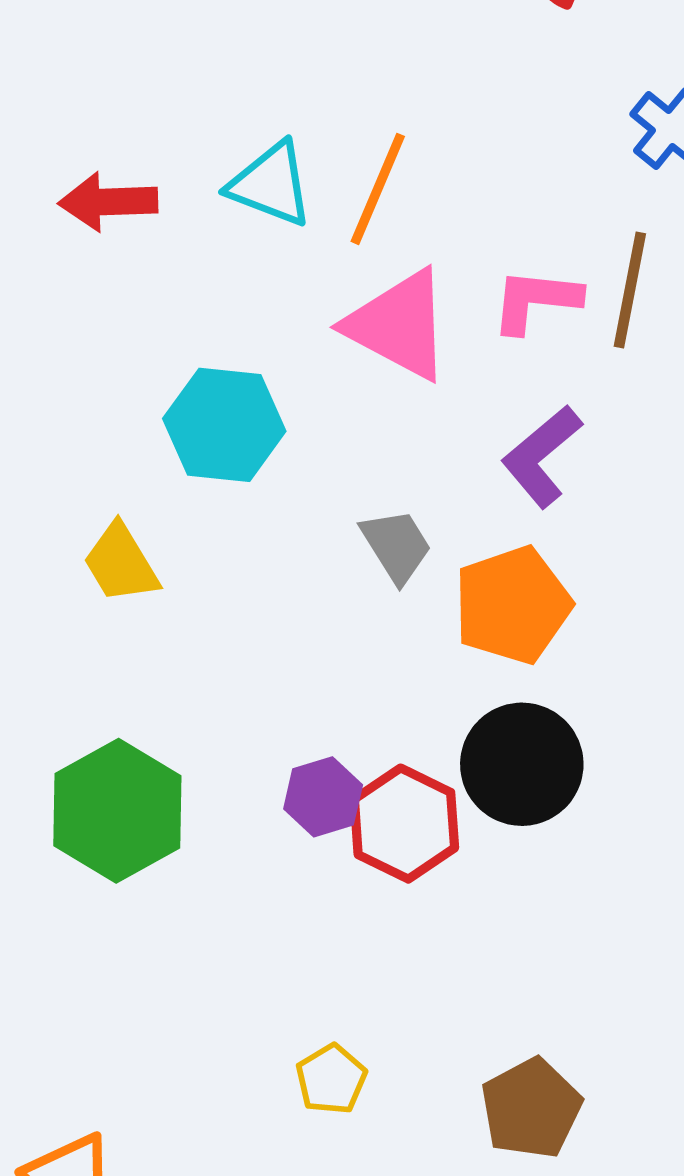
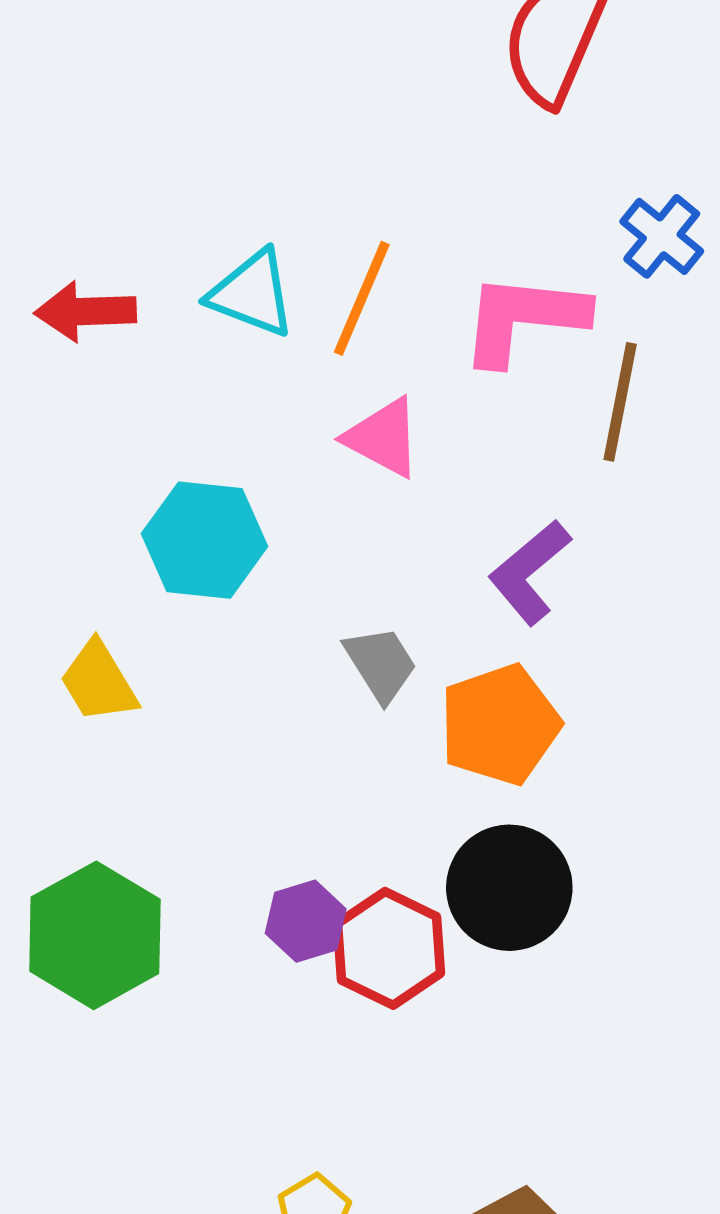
pink L-shape: (536, 301) -> (524, 319), moved, size x1.4
pink triangle: (399, 325) -> (383, 438), size x0.7

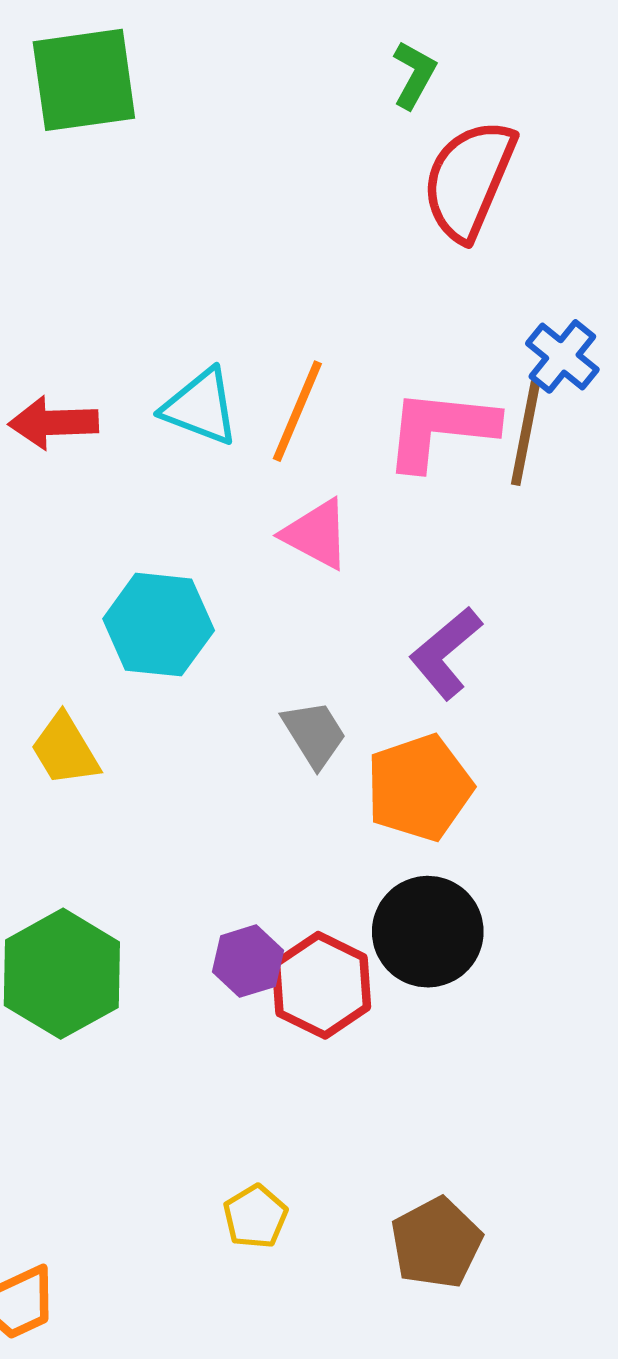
brown line: (620, 402) -> (526, 433), moved

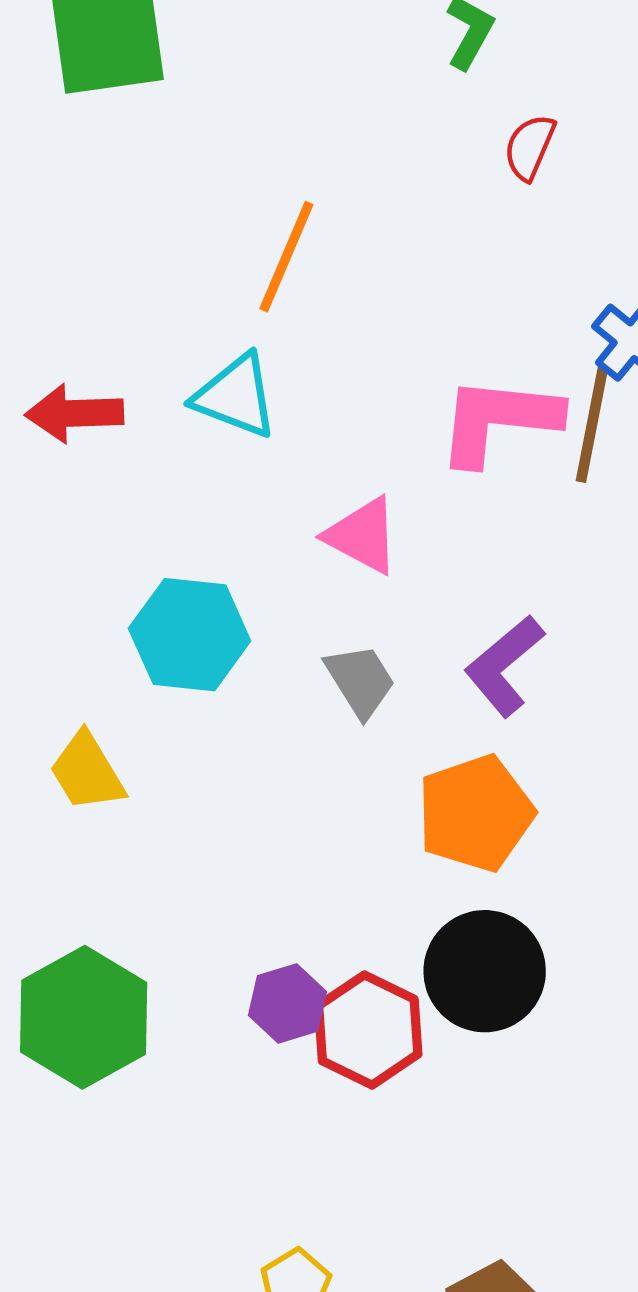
red semicircle: (469, 180) -> (530, 147), size x0.5
orange line: (297, 411) -> (286, 257), moved
gray trapezoid: (314, 734) -> (360, 681), moved

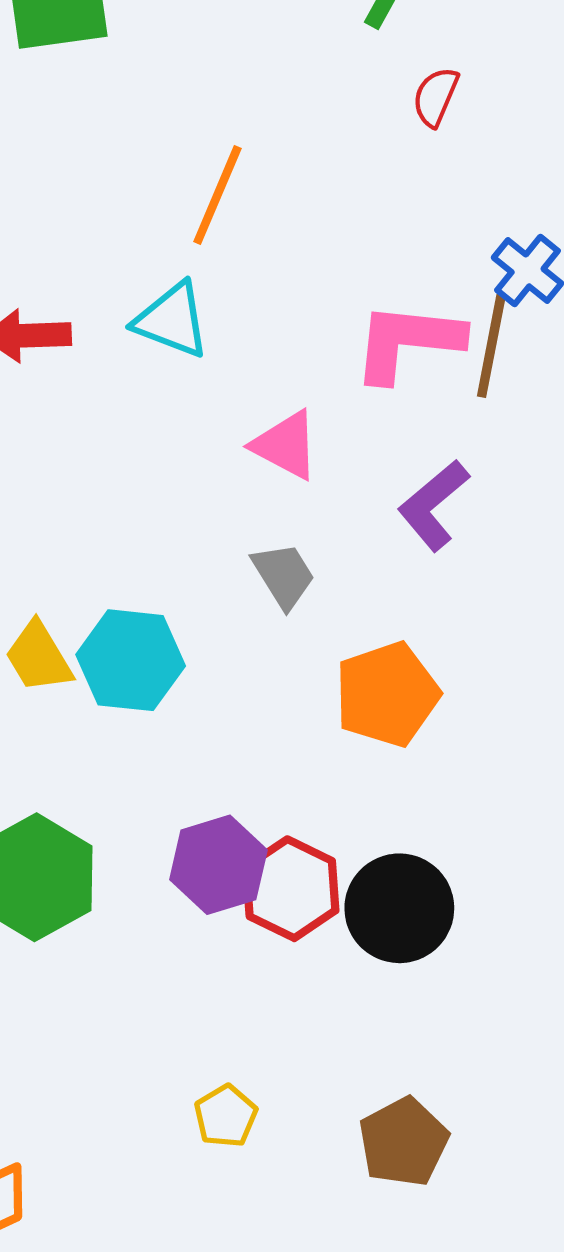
cyan hexagon: (190, 635) -> (131, 660), moved
purple L-shape: (504, 666) -> (433, 505), moved
black circle: (485, 971) -> (399, 908), moved
purple hexagon: (288, 1003) -> (218, 865), size x1.4

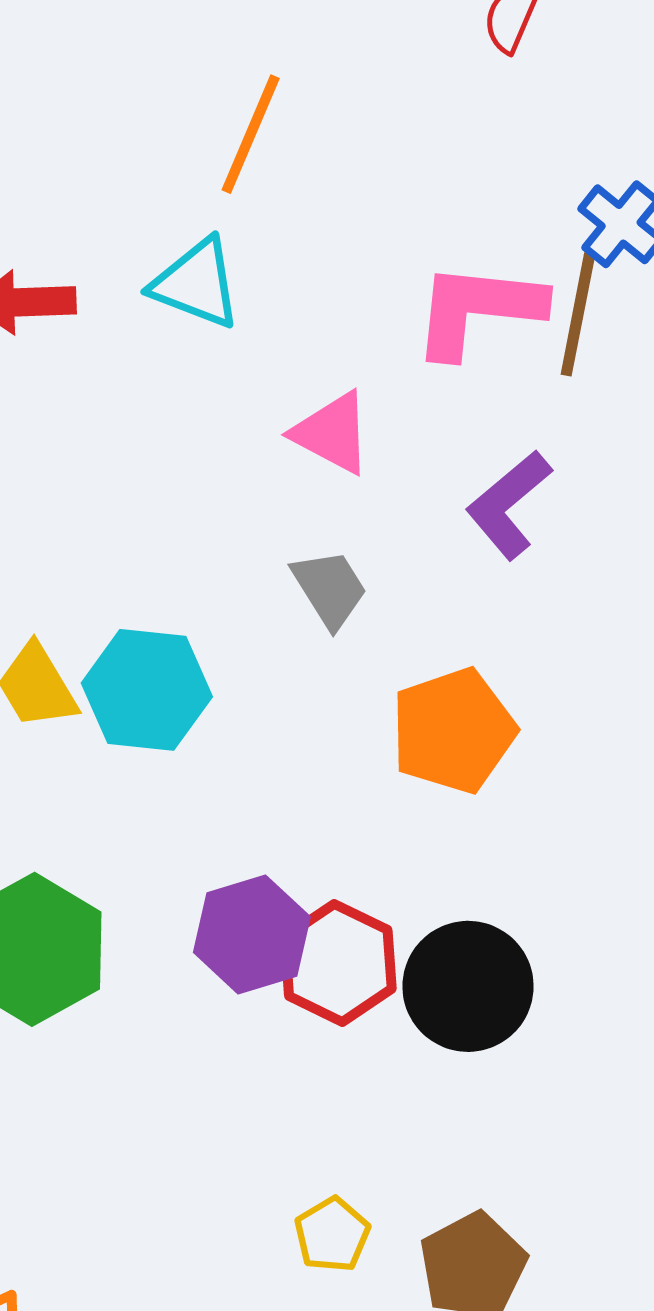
yellow pentagon: (226, 1116) -> (332, 1235), moved

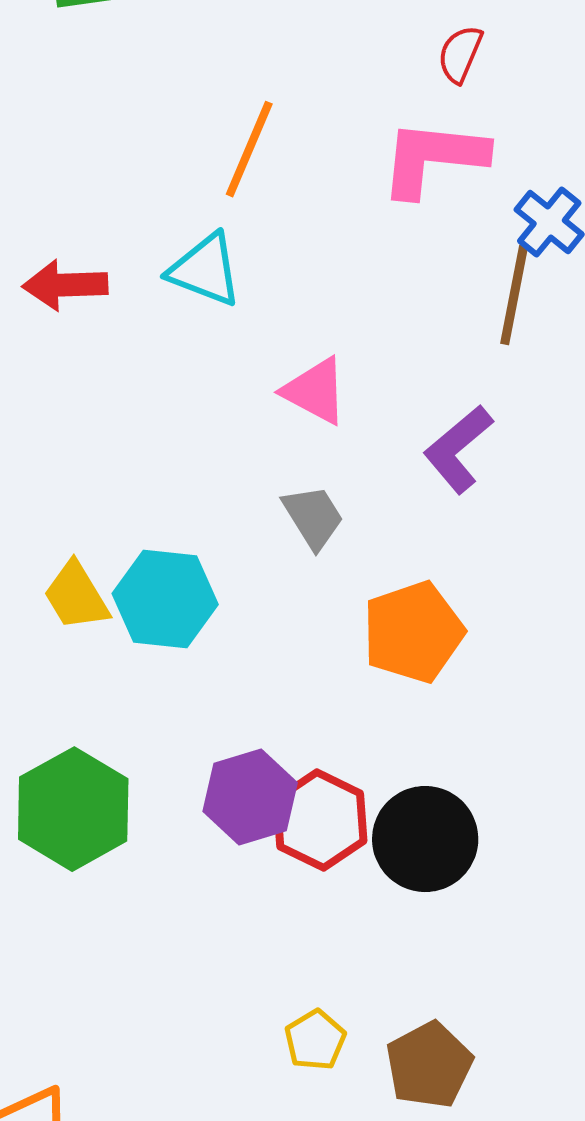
pink L-shape: (478, 309) -> (433, 158), moved

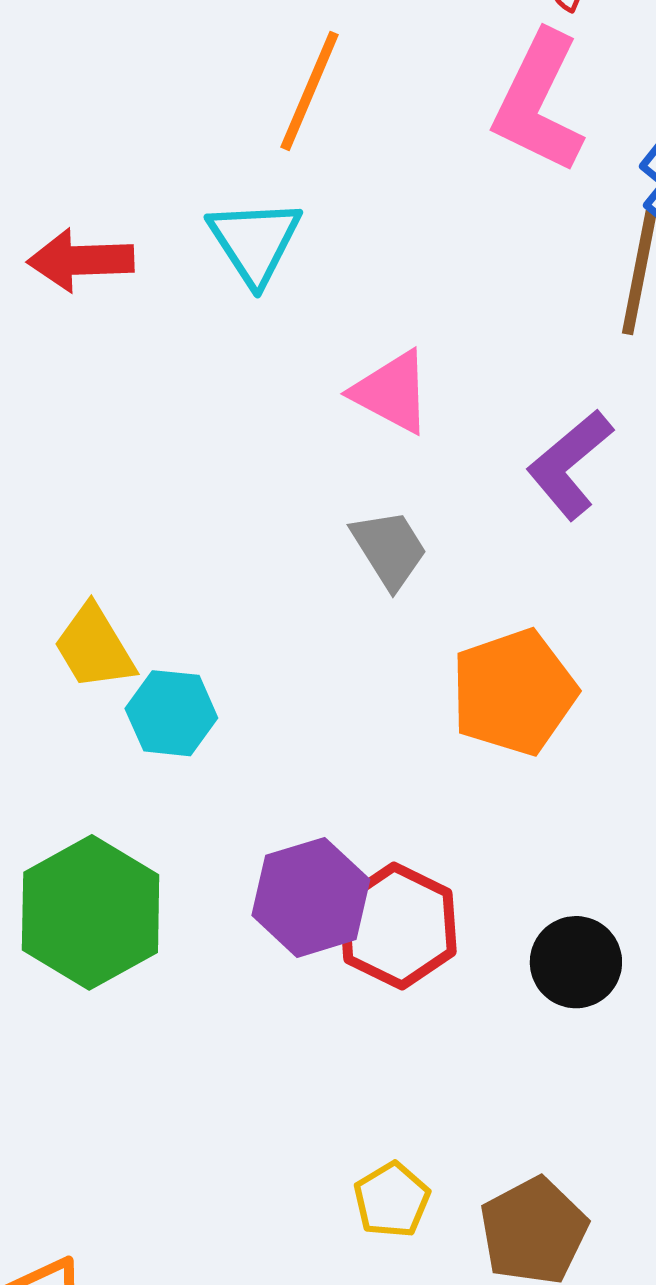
pink L-shape: (433, 158) -> (539, 102), turned -70
cyan triangle: (205, 270) -> (255, 242), turned 36
cyan hexagon: (165, 599) -> (171, 713), moved, size x0.7
black circle: (425, 839) -> (576, 962), moved, size x0.7

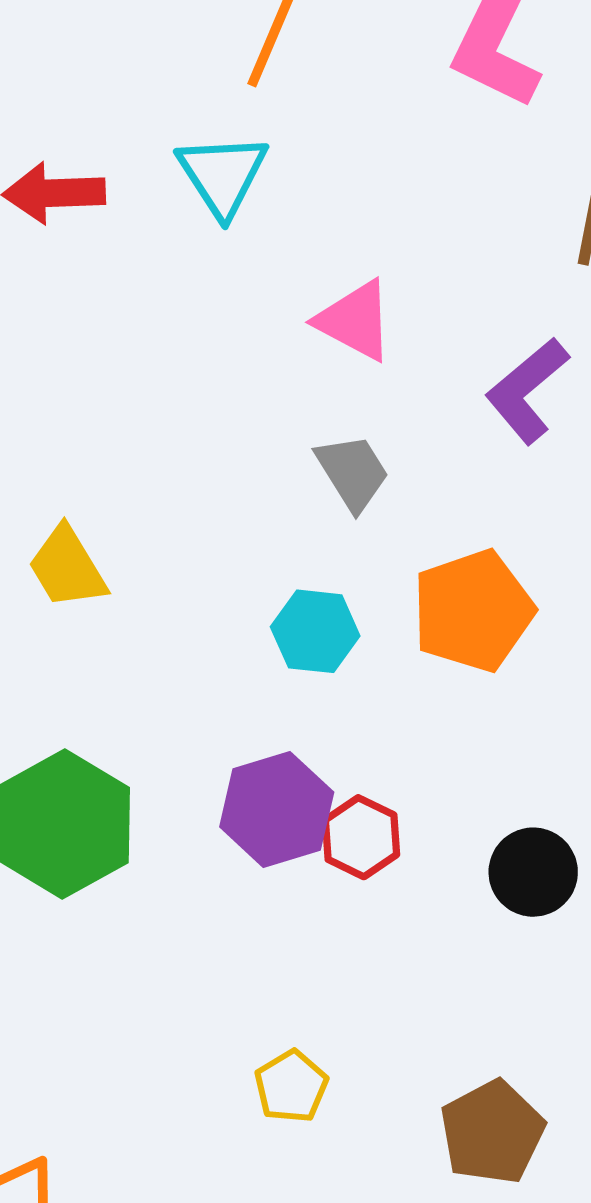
cyan hexagon: (171, 713) -> (315, 631), moved
red hexagon: (398, 926) -> (361, 837), size x0.7
yellow pentagon: (392, 1200) -> (291, 1086), moved

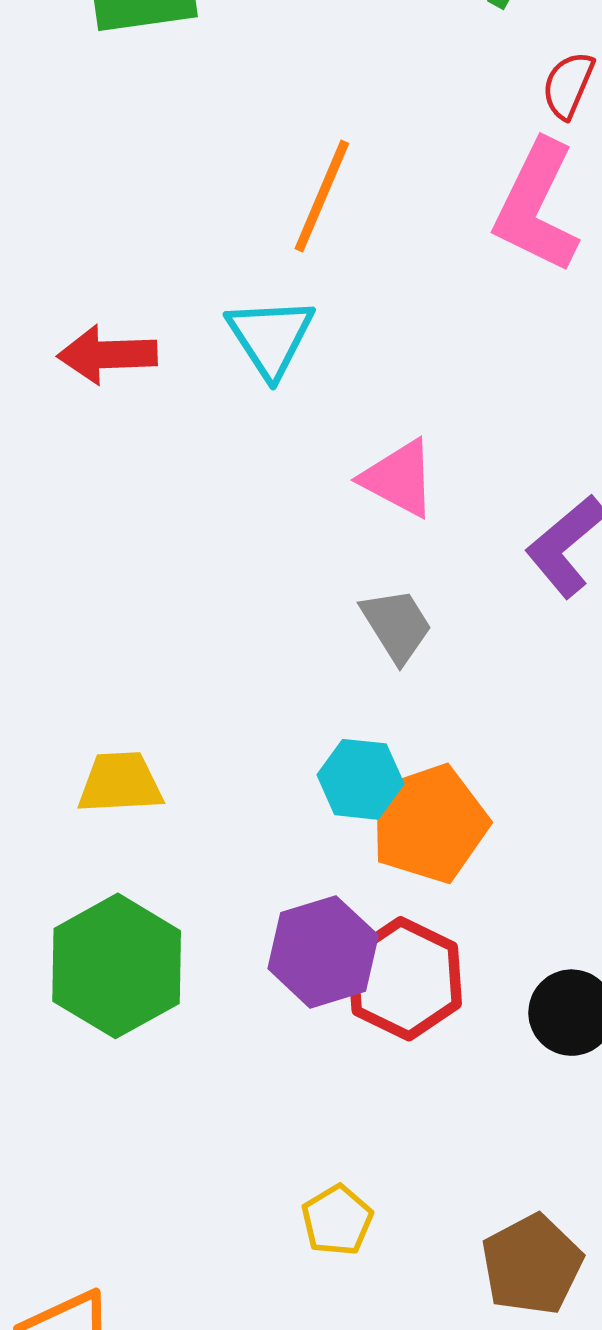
yellow trapezoid: (67, 567) -> (120, 783), moved, turned 118
orange pentagon: (473, 611) -> (429, 824), moved
red hexagon: (361, 837) -> (405, 979), size x1.5

